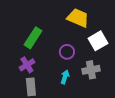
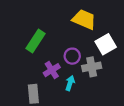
purple cross: (27, 65) -> (52, 70), moved
gray cross: (91, 70) -> (92, 67), moved

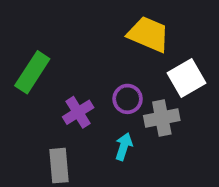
green rectangle: (36, 41) -> (32, 72), moved
purple cross: (52, 70) -> (78, 112), moved

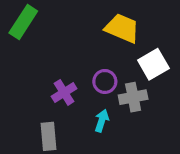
green rectangle: (32, 72) -> (23, 22), moved

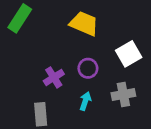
yellow trapezoid: (122, 28) -> (84, 24), moved
gray cross: (133, 97) -> (123, 95), moved

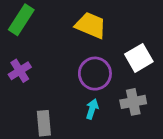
purple circle: (88, 68) -> (95, 74), size x1.5
purple cross: (54, 77) -> (20, 71), moved

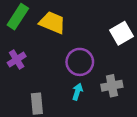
yellow trapezoid: (91, 25) -> (52, 23), moved
white square: (139, 58) -> (121, 33), moved

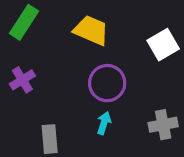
yellow trapezoid: (52, 23) -> (91, 30), moved
gray cross: (112, 86) -> (163, 125), moved

